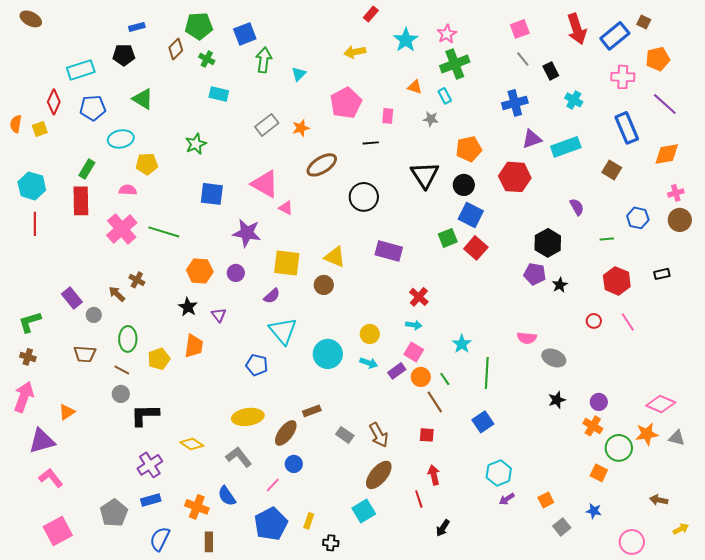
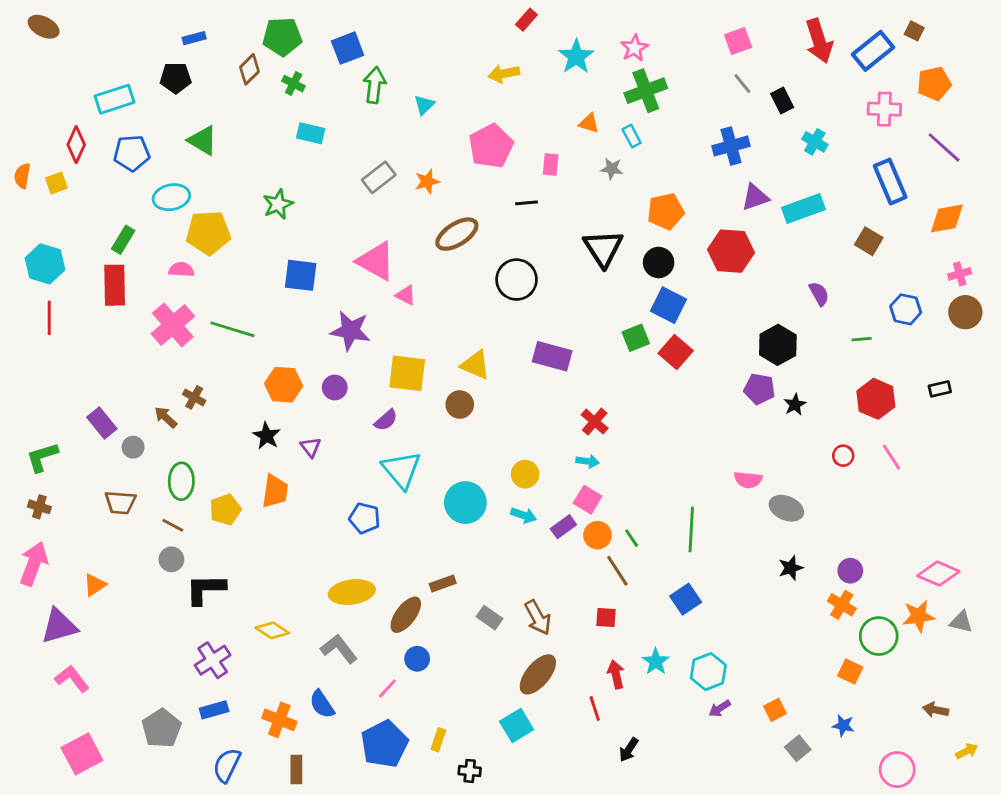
yellow pentagon: (147, 164) -> (208, 233), size x1.4
cyan star: (462, 344) -> (656, 662), moved

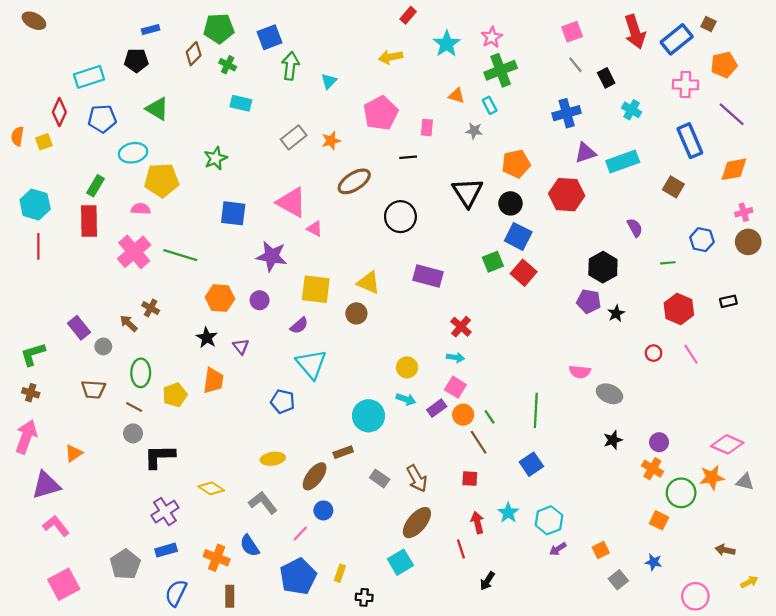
cyan circle: (465, 503) -> (369, 416), moved
yellow ellipse: (352, 592) -> (273, 459), size x0.7

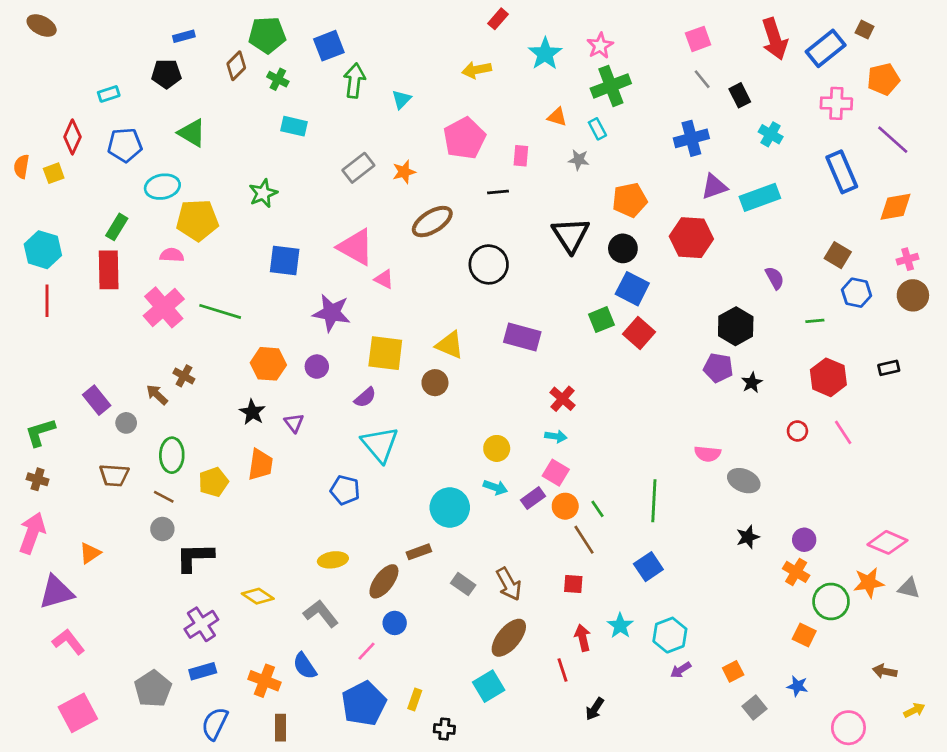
cyan rectangle: (89, 77) -> (109, 94), size x0.6
brown square: (673, 187) -> (838, 255), moved

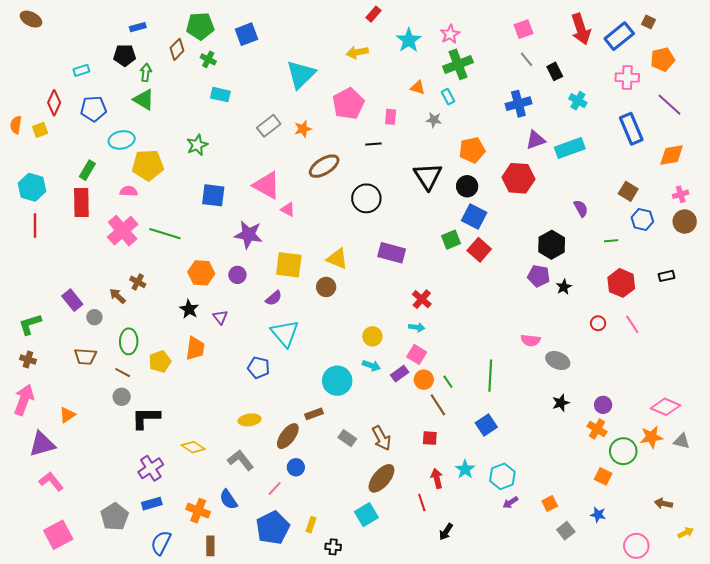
green arrow: (354, 81) -> (146, 72), moved, size x0.7
cyan triangle: (401, 99) -> (301, 74), size x2.0

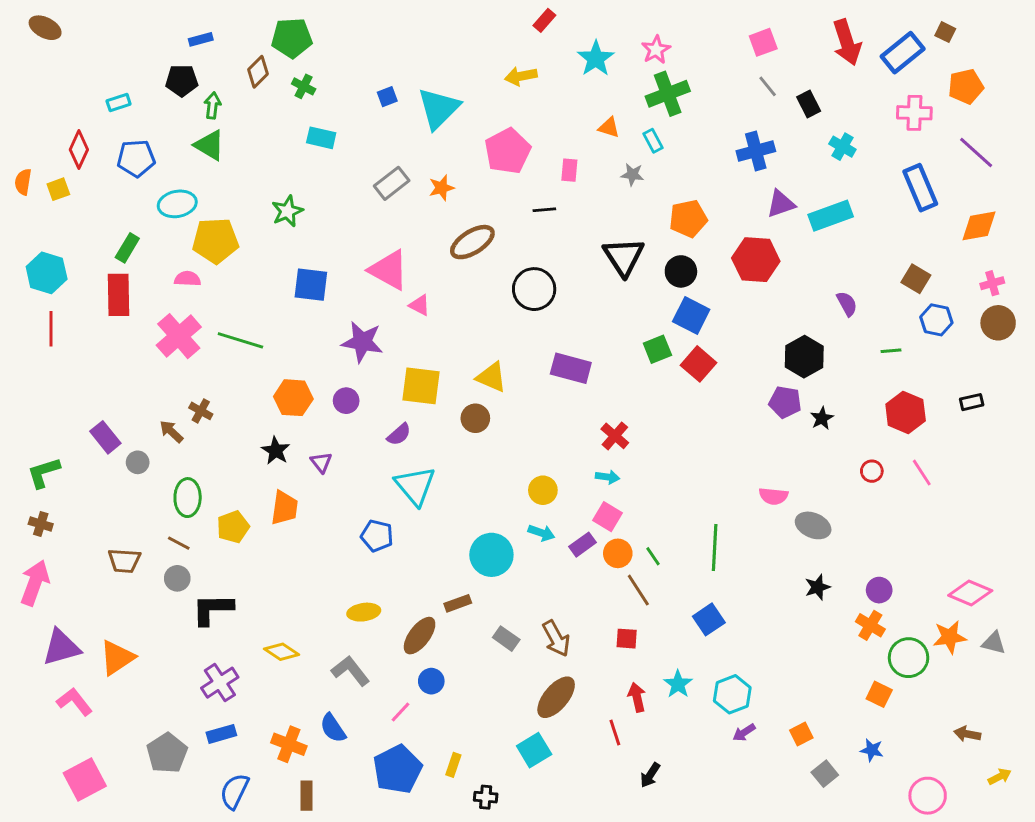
blue square: (247, 34) -> (387, 97), moved, size x0.6
brown trapezoid: (85, 356) -> (124, 561), moved
orange triangle: (67, 415) -> (117, 658), moved, size x1.5

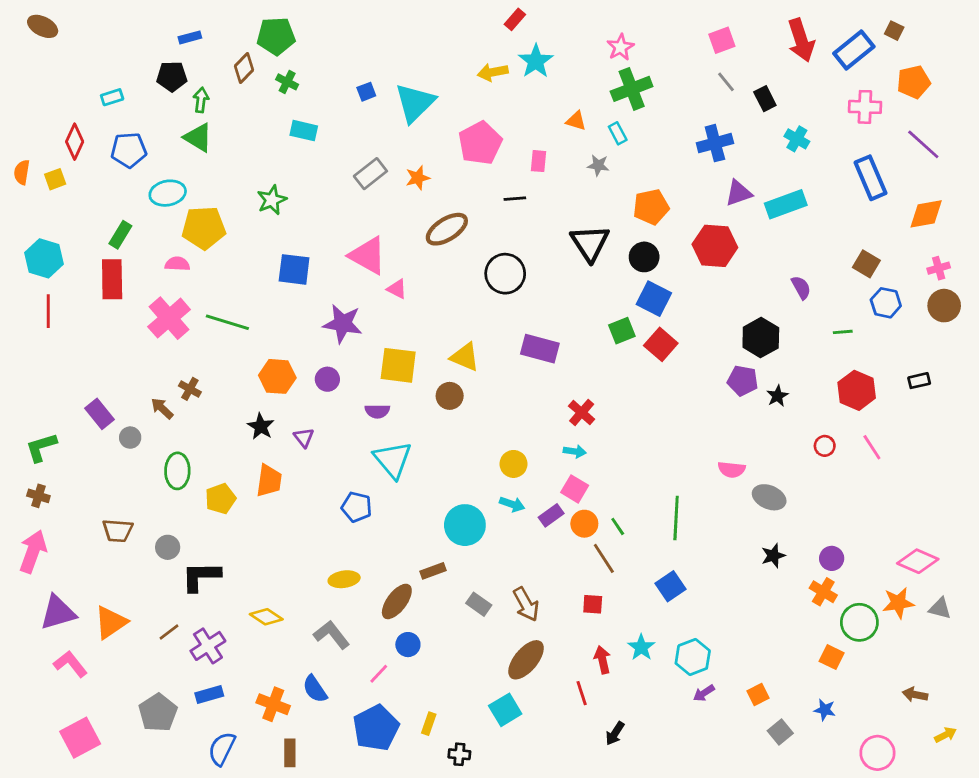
cyan star: (596, 59) -> (536, 61), moved
purple semicircle: (399, 434) -> (377, 411), turned 40
brown line: (179, 543) -> (169, 632), moved, turned -65

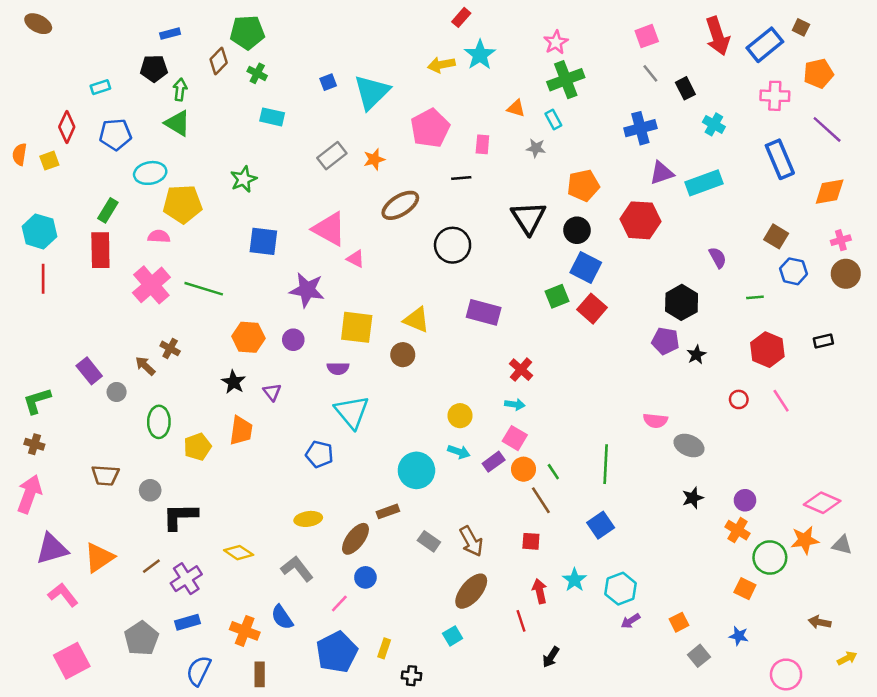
cyan square: (505, 710) -> (453, 636), size x0.7

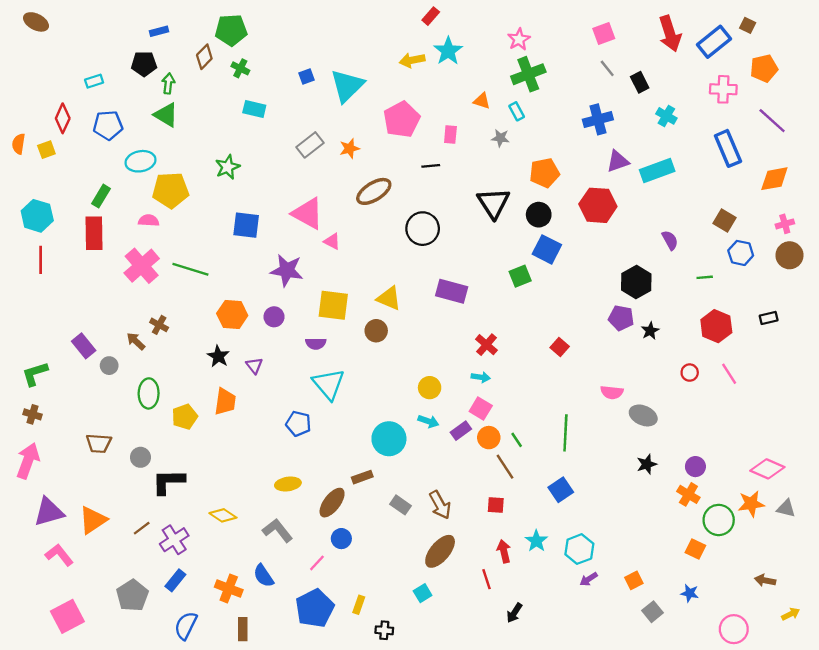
red square: (592, 309) -> (560, 347), moved, size x0.7
blue rectangle: (187, 622) -> (175, 580), turned -35

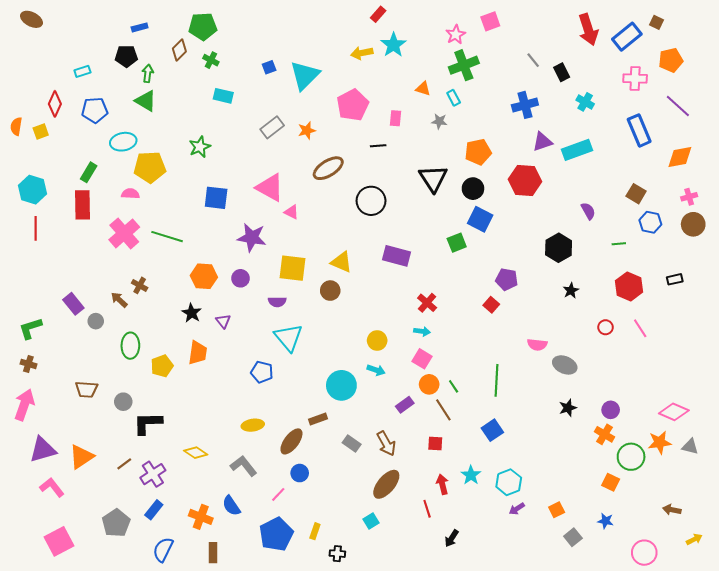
pink square: (604, 34) -> (490, 21), moved
purple pentagon: (621, 318) -> (507, 279), moved
purple rectangle: (461, 431) -> (405, 405), moved

